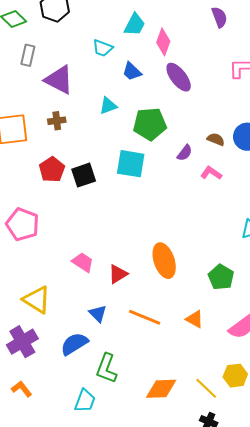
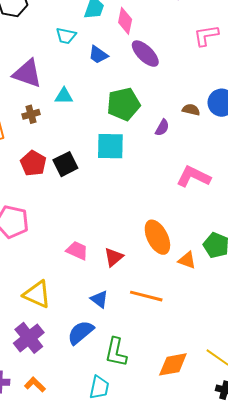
cyan triangle: (108, 106) -> (64, 96), moved, turned 30
pink L-shape: (211, 173) -> (193, 177), moved, size x1.6
orange triangle: (195, 319) -> (187, 260), moved

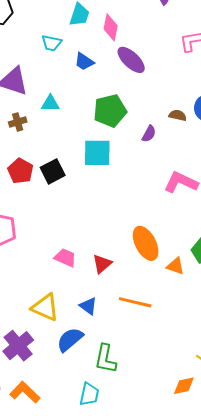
yellow triangle: (37, 294) -> (45, 307), moved
orange diamond: (173, 364) -> (184, 386), moved, size x0.7
orange L-shape: (35, 385) -> (25, 392), size x1.4

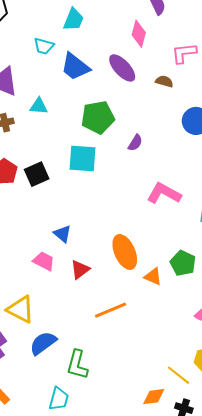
pink diamond: (111, 27) -> (139, 34), moved
blue trapezoid: (84, 62) -> (75, 67), size x1.5
brown semicircle: (178, 115) -> (164, 81), moved
orange line: (135, 302) -> (111, 310), turned -40
blue triangle: (88, 306) -> (62, 234), moved

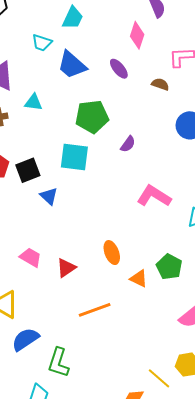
purple ellipse: (122, 68) -> (119, 69), size x0.7
blue triangle: (62, 234) -> (49, 196), moved
orange ellipse: (125, 252) -> (112, 253), size x0.7

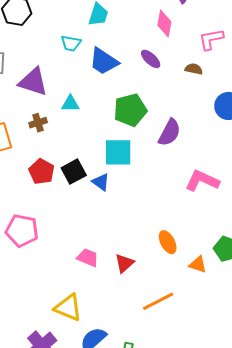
purple semicircle: (128, 144) -> (169, 133), size x1.6
blue triangle: (49, 196) -> (101, 182), moved

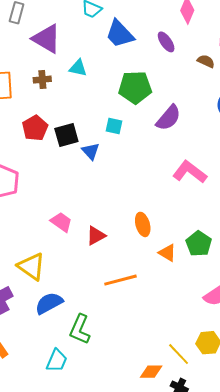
cyan square: (118, 152) -> (114, 126), size x0.6

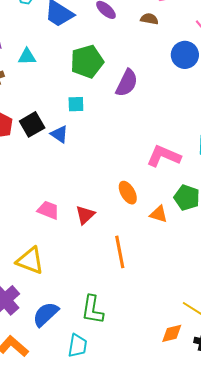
pink L-shape: (190, 172) -> (164, 156), moved
orange line: (120, 280) -> (120, 252), turned -72
blue semicircle: (49, 303) -> (46, 314), moved

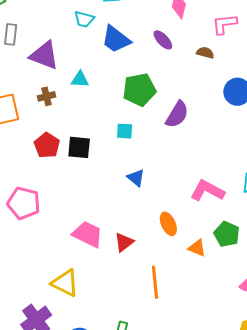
black square: (32, 124) -> (79, 147), turned 30
blue triangle: (59, 134) -> (136, 178), moved
pink trapezoid: (48, 210) -> (88, 234), size x1.4

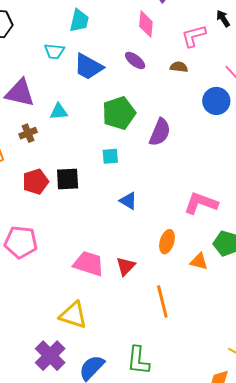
red pentagon: (47, 145) -> (36, 182), turned 30
orange ellipse: (168, 224) -> (167, 242), turned 50

